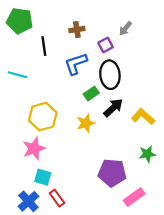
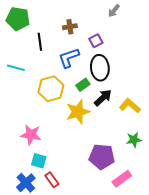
gray arrow: (125, 28) -> (114, 11), moved
yellow hexagon: (43, 117) -> (51, 89), moved
yellow star: (86, 123) -> (78, 112), size x1.4
pink star: (34, 148) -> (31, 135), turned 30

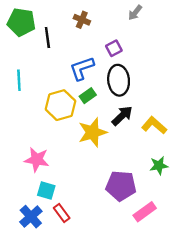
brown cross: (70, 27) -> (82, 20), moved, turned 32
black line: (40, 42) -> (47, 38), moved
cyan line: (16, 68) -> (19, 80), turned 72
green rectangle: (83, 85) -> (88, 96), moved

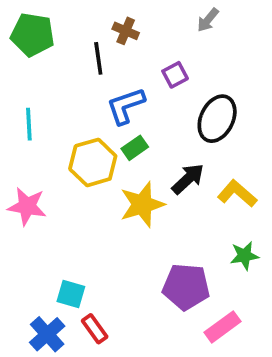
black line: (47, 38) -> (98, 58), moved
black ellipse: (119, 80) -> (217, 119), moved, turned 32
pink star: (37, 160) -> (27, 206), moved

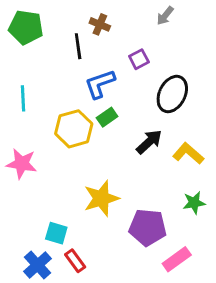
yellow star: (142, 204) -> (101, 198), moved

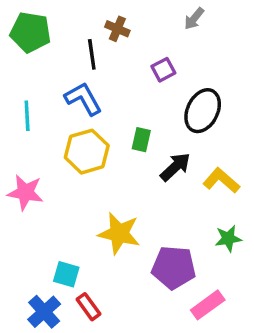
blue L-shape: (100, 84) -> (83, 99), moved, turned 80
green rectangle: (107, 117) -> (141, 140), moved, turned -42
yellow star: (101, 198) -> (119, 233), turned 30

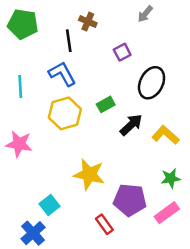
green rectangle: (141, 140) -> (106, 104), turned 48
cyan square: (66, 274) -> (50, 205), turned 36
pink rectangle: (208, 305) -> (167, 213), moved
red rectangle: (88, 307) -> (104, 224), moved

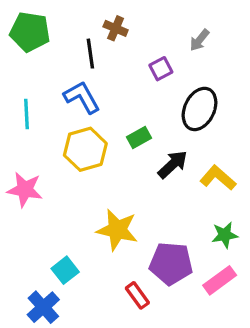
gray arrow: (145, 14) -> (200, 40), moved

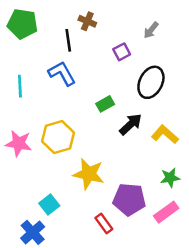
yellow hexagon: (85, 149) -> (58, 137), moved

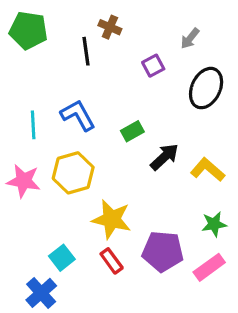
blue L-shape: (62, 73) -> (78, 115), moved
black ellipse: (151, 82) -> (206, 88), moved
cyan line: (20, 86) -> (33, 125), moved
red rectangle: (104, 224) -> (112, 261), moved

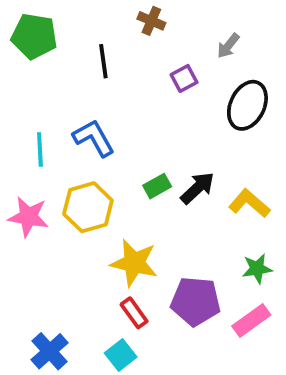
brown cross: (110, 27) -> (151, 21), moved
green rectangle: (132, 131) -> (157, 186), moved
cyan square: (62, 258) -> (121, 355), moved

